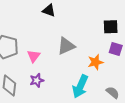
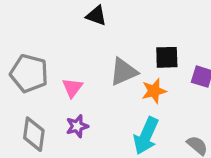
black square: (111, 27) -> (167, 57), moved
orange star: (95, 62) -> (154, 91), moved

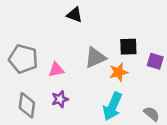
pink triangle: (72, 88) -> (56, 70), turned 42

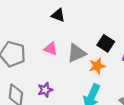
black square: (128, 47) -> (106, 43), turned 35
pink triangle: (56, 70) -> (51, 49), moved, turned 32

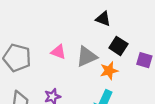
black triangle: (58, 15) -> (103, 19), moved

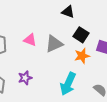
orange star: (109, 71) -> (82, 56), moved

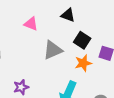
pink triangle: (30, 40) -> (31, 24), moved

